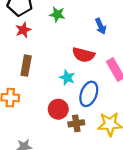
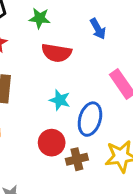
red semicircle: (83, 55) -> (57, 53), moved

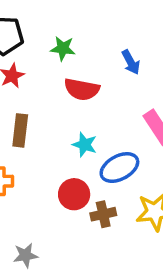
blue ellipse: (90, 119) -> (119, 168), turned 44

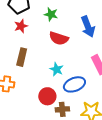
blue arrow: (131, 62) -> (88, 27), size x1.5

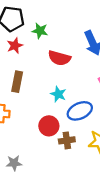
green star: (51, 14) -> (40, 31), moved

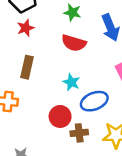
green star: (40, 31) -> (72, 13), moved

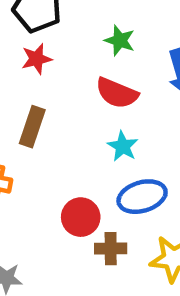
cyan star: (71, 82) -> (123, 146), moved

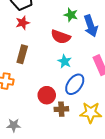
green star: (120, 40) -> (71, 15), moved
blue ellipse: (142, 197) -> (75, 84), turned -35

